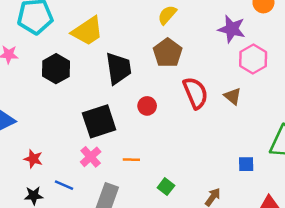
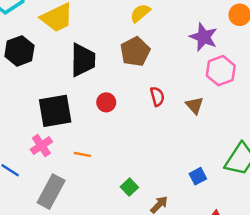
red semicircle: (195, 93) -> (157, 96), size x0.6
blue square: (246, 164) -> (198, 176), turned -35
green square: (166, 187) -> (129, 187), moved

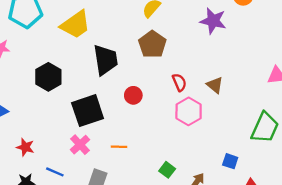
black hexagon: (19, 51) -> (48, 77), moved
pink hexagon: (221, 71) -> (189, 111), moved
blue square: (198, 176) -> (230, 161), moved, turned -35

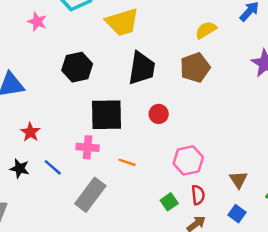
red semicircle: (179, 82) -> (198, 195), moved
brown triangle: (215, 85) -> (239, 180), moved
pink hexagon: (189, 111) -> (188, 160), moved
pink cross: (80, 145) -> (88, 147), turned 30

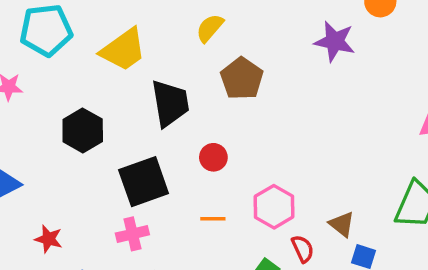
yellow semicircle: (206, 30) -> (210, 28), moved
orange line: (127, 162) -> (213, 219), moved
brown triangle: (239, 180) -> (342, 224), moved

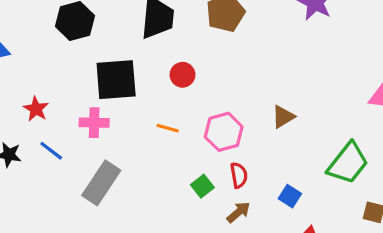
brown triangle: (342, 224) -> (283, 117), moved, turned 35
red star: (49, 239) -> (36, 109), moved

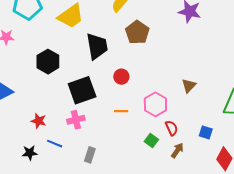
gray rectangle: (101, 183) -> (90, 155), size x0.6

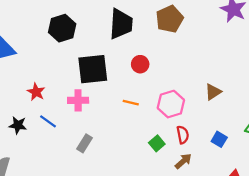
blue square: (206, 132) -> (219, 139), moved

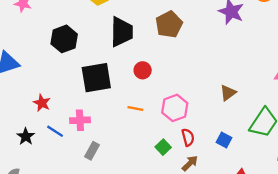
brown triangle: (213, 92) -> (228, 93), moved
pink cross: (78, 100) -> (80, 120), moved
black star: (18, 125) -> (26, 136), turned 30

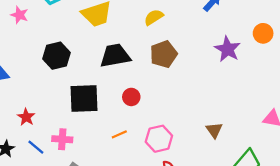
black trapezoid: (122, 32) -> (115, 56), turned -108
brown triangle: (228, 93) -> (214, 130), turned -36
orange line: (135, 109) -> (119, 134), turned -42

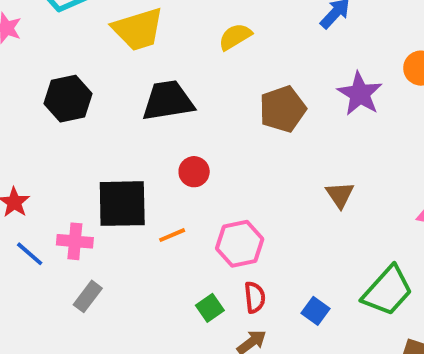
brown pentagon: (164, 54) -> (283, 109), moved
black square: (84, 99) -> (122, 204), moved
brown triangle: (214, 130) -> (340, 195), moved

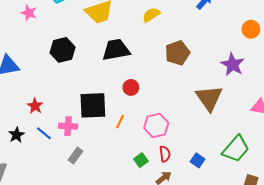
purple star: (360, 94) -> (233, 65), moved
brown triangle: (340, 195) -> (209, 98), size x1.8
orange line: (172, 235) -> (120, 122), turned -40

